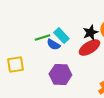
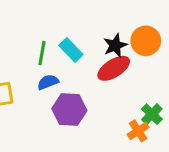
green line: (42, 38) -> (42, 53), turned -63
blue semicircle: (53, 45) -> (48, 82), moved, turned 128

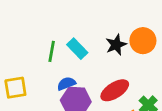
red ellipse: (114, 68) -> (115, 90), moved
blue semicircle: (48, 82) -> (66, 84), moved

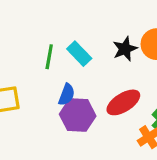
blue semicircle: (66, 84) -> (67, 95), turned 132

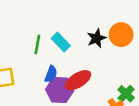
red ellipse: (123, 102) -> (78, 80), moved

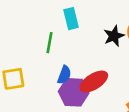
cyan rectangle: (61, 42) -> (71, 19), moved, turned 30

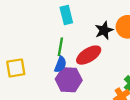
green line: (50, 43) -> (60, 47), moved
red ellipse: (94, 82) -> (89, 55), moved

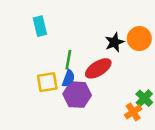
cyan rectangle: (66, 15) -> (40, 26), moved
yellow square: (16, 68) -> (47, 82), moved

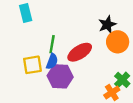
orange circle: (139, 39) -> (118, 42), moved
black star: (114, 42) -> (107, 25), moved

